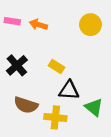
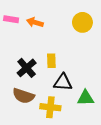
black cross: (17, 65) -> (27, 68), moved
yellow rectangle: (57, 67) -> (51, 61), turned 56
green triangle: (94, 107) -> (86, 98), turned -42

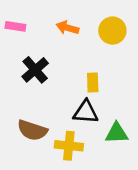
orange arrow: (35, 22) -> (67, 28), moved
yellow rectangle: (51, 61) -> (93, 83), moved
black cross: (27, 68) -> (35, 70), moved

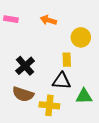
yellow circle: (112, 31) -> (81, 37), moved
black cross: (35, 70) -> (25, 66), moved

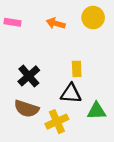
yellow circle: (81, 37) -> (93, 18), moved
yellow cross: (49, 105) -> (57, 122), turned -30

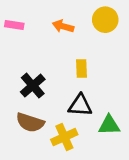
yellow rectangle: (77, 69) -> (81, 68), moved

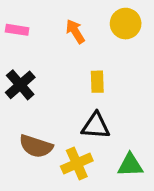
orange arrow: (63, 26) -> (75, 31), turned 42
black cross: (33, 86) -> (20, 85), moved
green triangle: (109, 125) -> (130, 165), moved

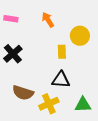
yellow circle: (126, 24) -> (80, 36), moved

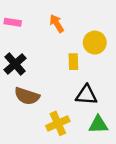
black triangle: (61, 80) -> (86, 95), moved
brown semicircle: (23, 93) -> (27, 96), moved

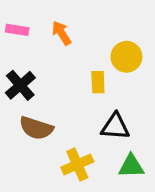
orange arrow: (57, 24) -> (61, 33), moved

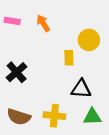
black cross: (20, 85) -> (17, 72), moved
brown semicircle: (36, 128) -> (19, 117), moved
yellow cross: (77, 165) -> (54, 116), turned 30

